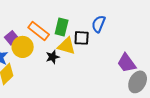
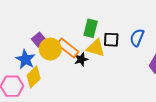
blue semicircle: (99, 24) -> (137, 38), moved
orange rectangle: (39, 31) -> (68, 48), moved

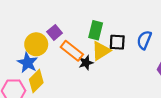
purple square: (39, 40) -> (55, 32), moved
yellow triangle: (96, 48) -> (101, 51), turned -48
yellow circle: (50, 49) -> (36, 44), moved

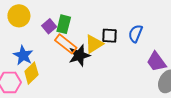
green rectangle: (96, 30) -> (64, 24), moved
yellow circle: (36, 44) -> (19, 16), moved
black star: (86, 63) -> (79, 55), size x1.5

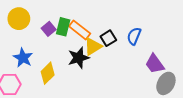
black square: (109, 36) -> (108, 38), turned -35
orange rectangle: (66, 44) -> (80, 30), moved
yellow diamond: (31, 73) -> (48, 73), moved

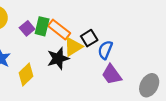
blue semicircle: (134, 36) -> (105, 50), moved
purple trapezoid: (155, 64) -> (112, 75), moved

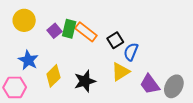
yellow triangle: (73, 47) -> (120, 72), moved
black star: (58, 58) -> (85, 81), moved
purple trapezoid: (112, 75) -> (150, 84), moved

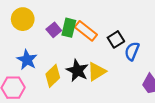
yellow triangle: (120, 72) -> (97, 72), moved
black star: (85, 81) -> (77, 71), moved, turned -30

